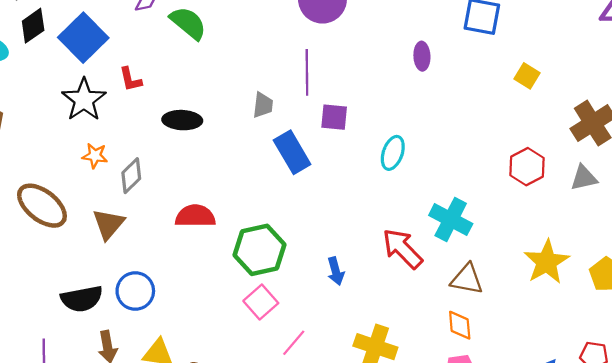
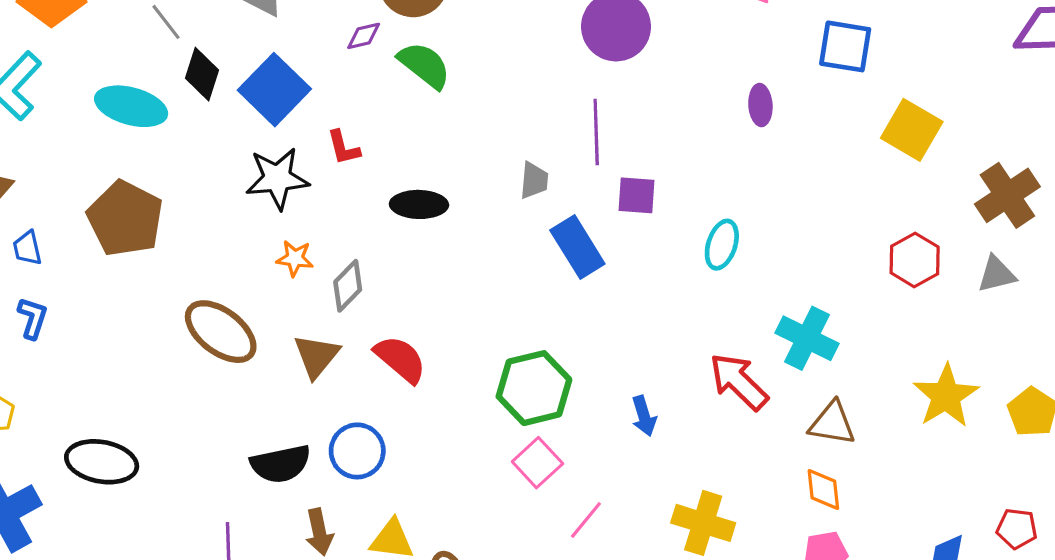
black diamond: (33, 26) -> (202, 74), turned -36
yellow square: (527, 76) -> (912, 130), size x1.6
black star: (84, 100) -> (277, 178), turned 30
red semicircle: (195, 216) -> (400, 359), moved, turned 42

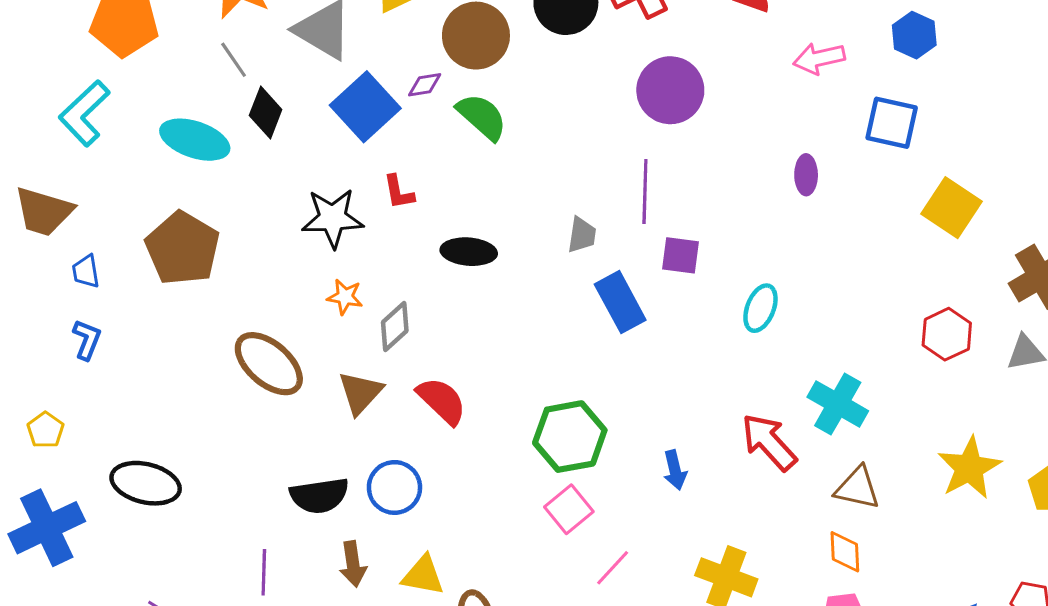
blue square: (274, 90) -> (365, 107), moved

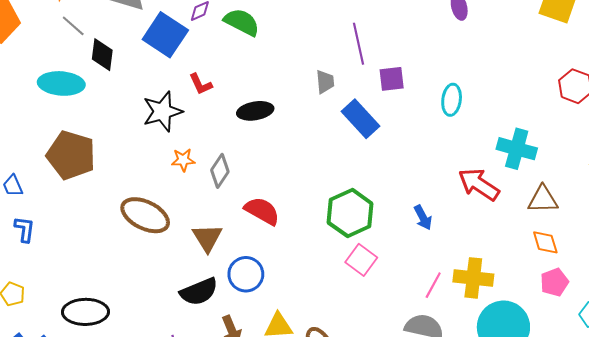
brown triangle: (360, 393) -> (207, 238), moved
pink line: (613, 568) -> (433, 285), moved

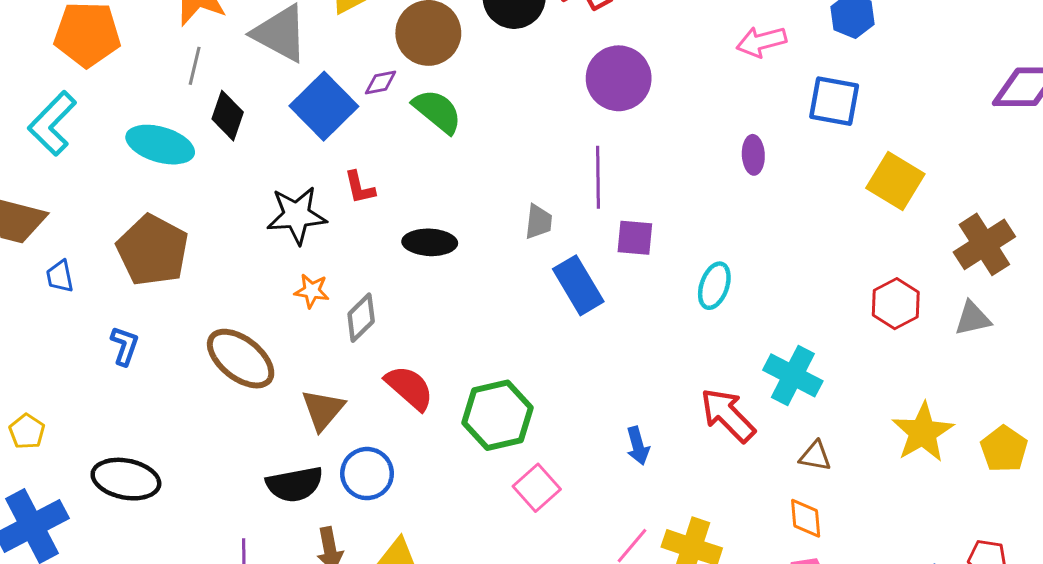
gray line: (73, 26) -> (195, 66), turned 50
brown triangle: (543, 199) -> (815, 456), size x0.7
green hexagon: (350, 213) -> (498, 415), moved
blue L-shape: (25, 229) -> (125, 346), moved

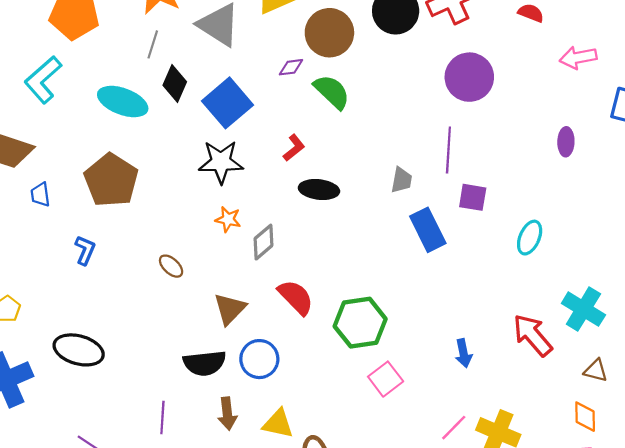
blue square: (324, 106) -> (228, 103), moved
red L-shape: (360, 187) -> (294, 148), moved, turned -120
brown ellipse: (241, 359) -> (171, 266), size x0.5

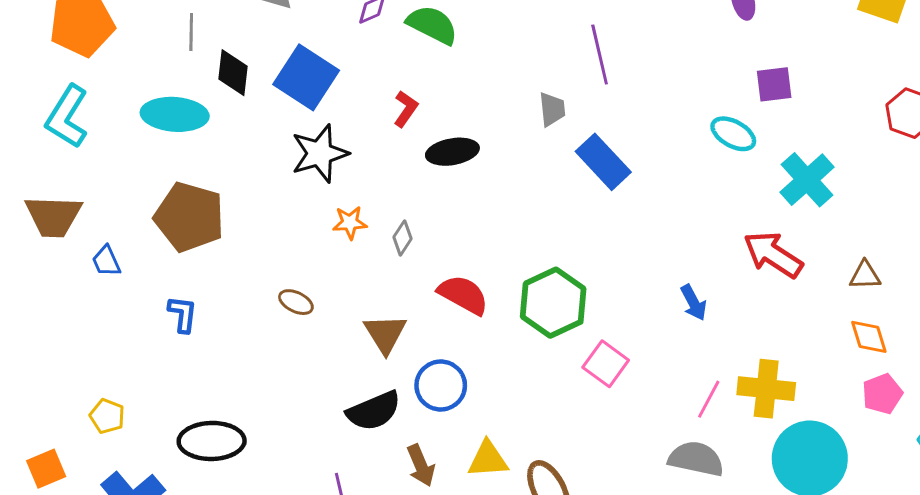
purple square: (473, 197) -> (774, 84), moved
cyan ellipse: (530, 238) -> (733, 134), turned -68
gray diamond: (263, 242) -> (403, 238), size x0.7
cyan cross: (583, 309) -> (807, 180), moved, turned 33

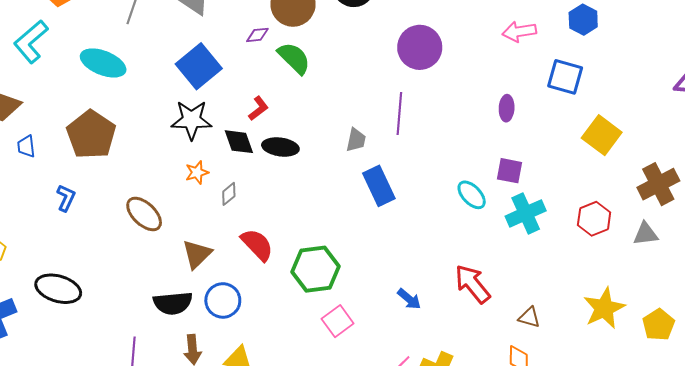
black diamond: (233, 73) -> (239, 142), moved, turned -44
cyan cross: (807, 180) -> (526, 213), moved
orange star: (350, 223) -> (197, 172), turned -30
brown ellipse: (296, 302) -> (144, 214), size x1.6
blue arrow: (693, 303) -> (409, 299), turned -40

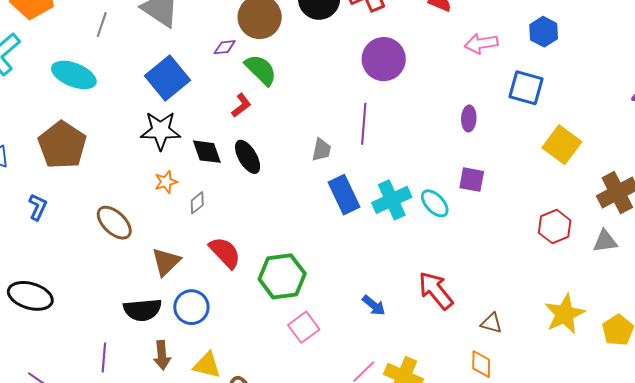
red L-shape: (258, 108) -> (241, 105), moved
black ellipse: (280, 147) -> (248, 157), turned 52
cyan cross: (526, 213) -> (392, 200), moved

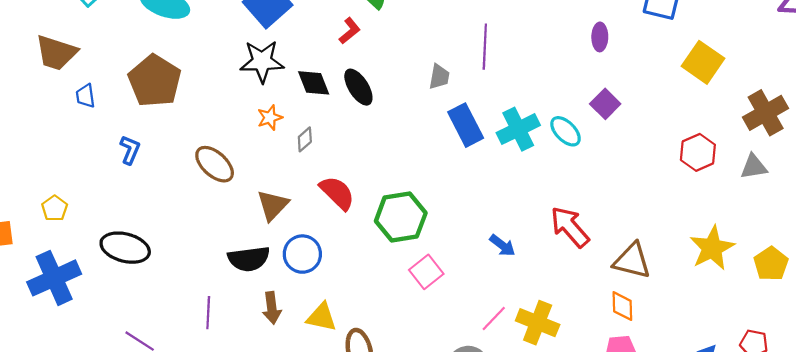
purple square: (472, 180) -> (605, 104), turned 36
brown triangle: (491, 323) -> (632, 261), size x1.6

